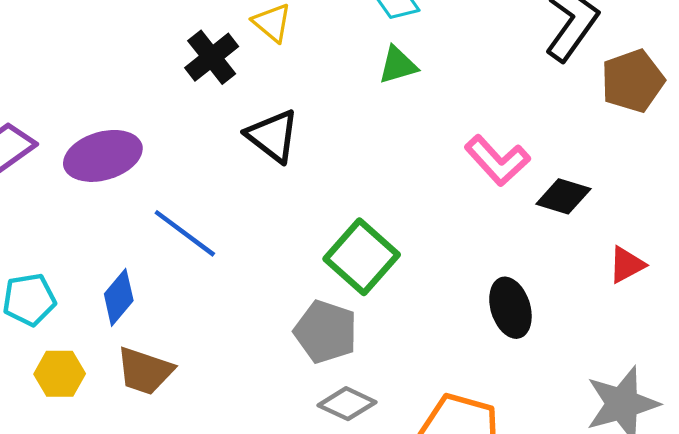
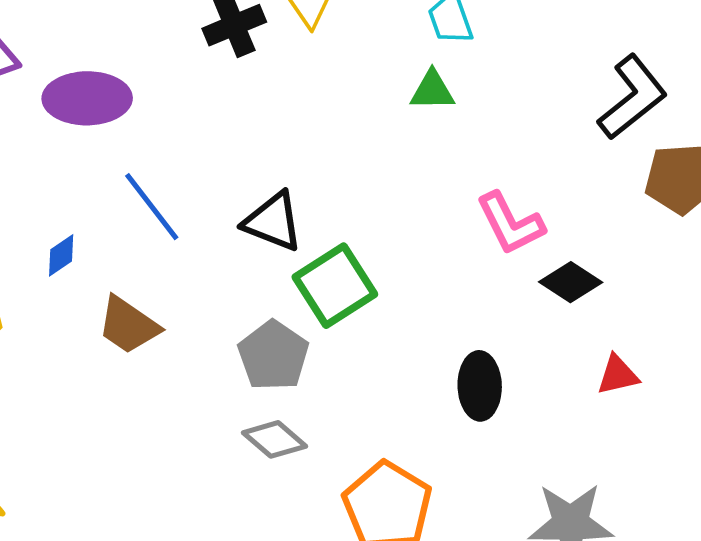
black triangle: (273, 136) -> (273, 222), moved, turned -32
blue diamond: (119, 297) -> (61, 255), size x0.7
brown trapezoid: (145, 371) -> (128, 325), moved

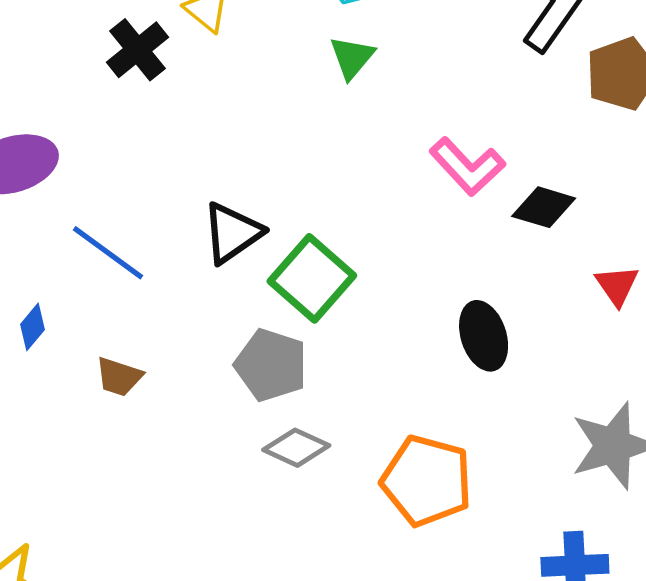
green triangle: (432, 90) -> (352, 57), turned -33
black triangle: (273, 222) -> (232, 233), turned -40
brown trapezoid: (128, 325) -> (119, 377), size x0.7
red triangle: (618, 375) -> (617, 285), turned -36

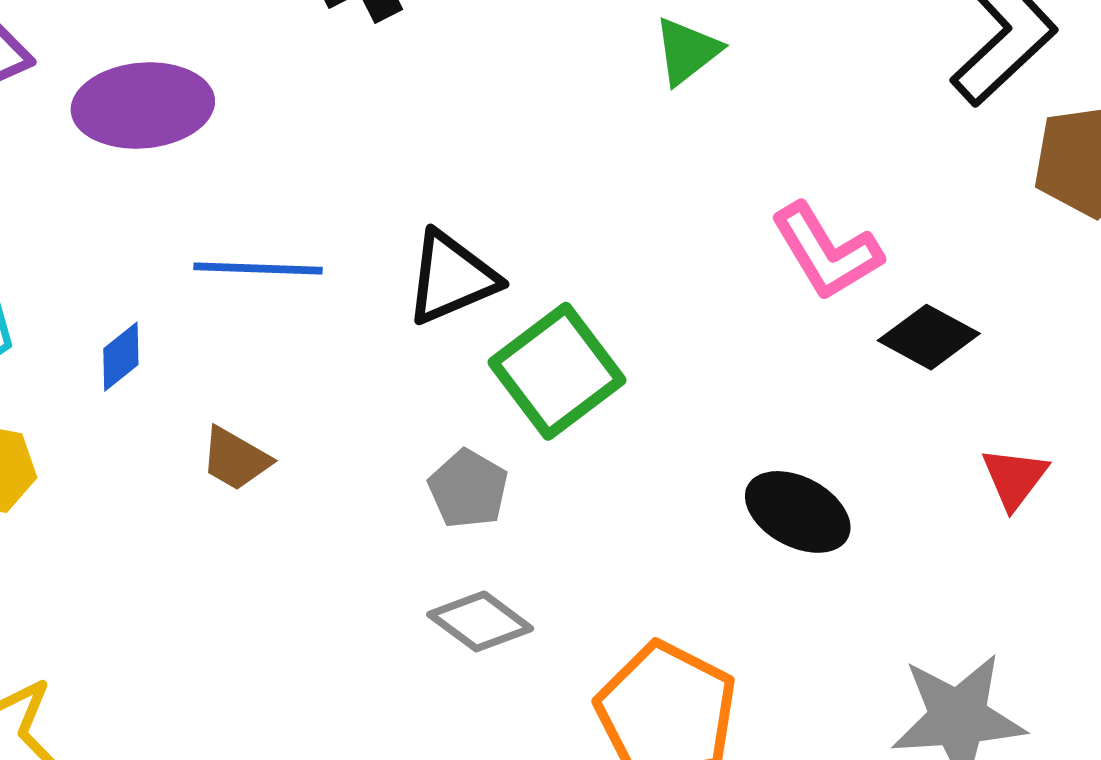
blue line: (108, 253) -> (258, 269), turned -46
black ellipse: (484, 336) -> (798, 512), turned -56
gray pentagon: (271, 365) -> (468, 489), size x0.7

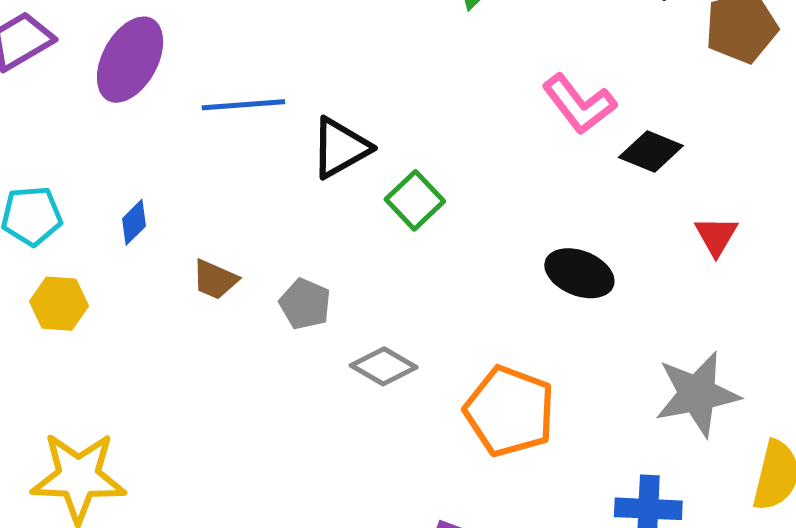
purple ellipse: (143, 106) -> (130, 60), turned -50
blue line: (258, 269) -> (243, 105), moved
green square: (557, 371) -> (415, 200), size x0.7
gray pentagon: (468, 489) -> (305, 304), moved

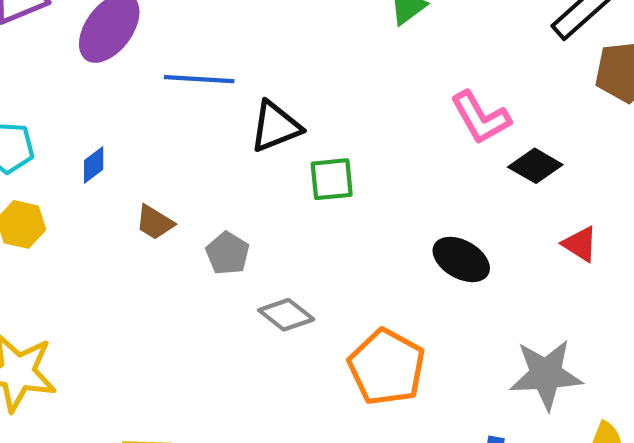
green square: (415, 200) -> (332, 179), turned 30
red triangle: (716, 236) -> (580, 244), turned -36

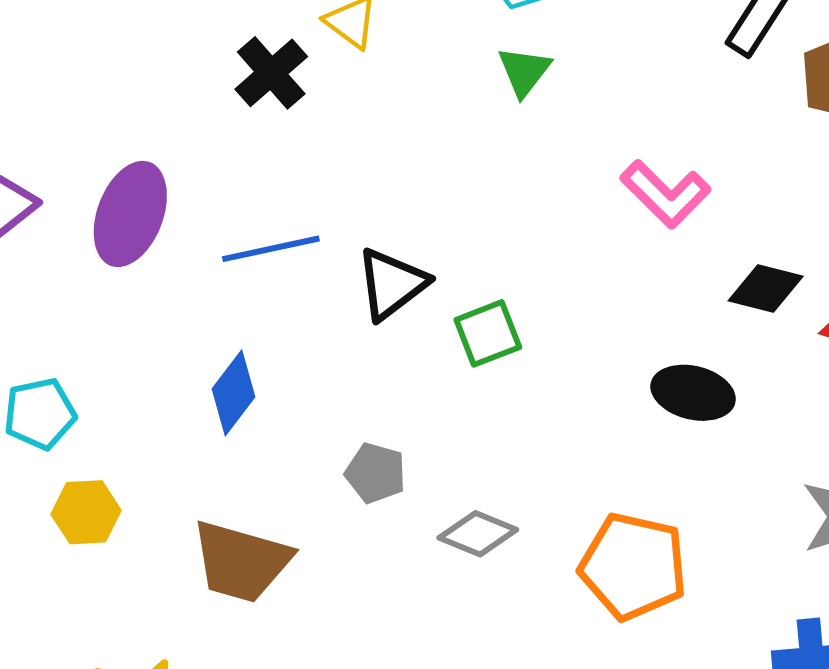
blue diamond: (94, 165) -> (234, 393), moved, size x1.5
black diamond: (535, 166) -> (766, 289), moved
brown trapezoid: (155, 222) -> (241, 561), moved, size x1.8

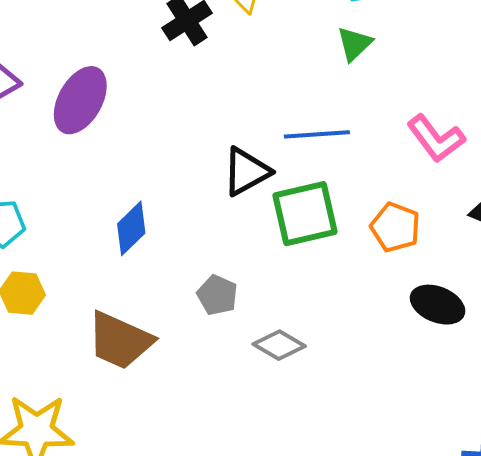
blue line: (271, 249) -> (317, 134), moved
green square: (488, 333) -> (305, 214), size x1.5
black ellipse: (693, 393) -> (438, 305), moved
orange pentagon: (633, 566) -> (395, 227), moved, size x0.7

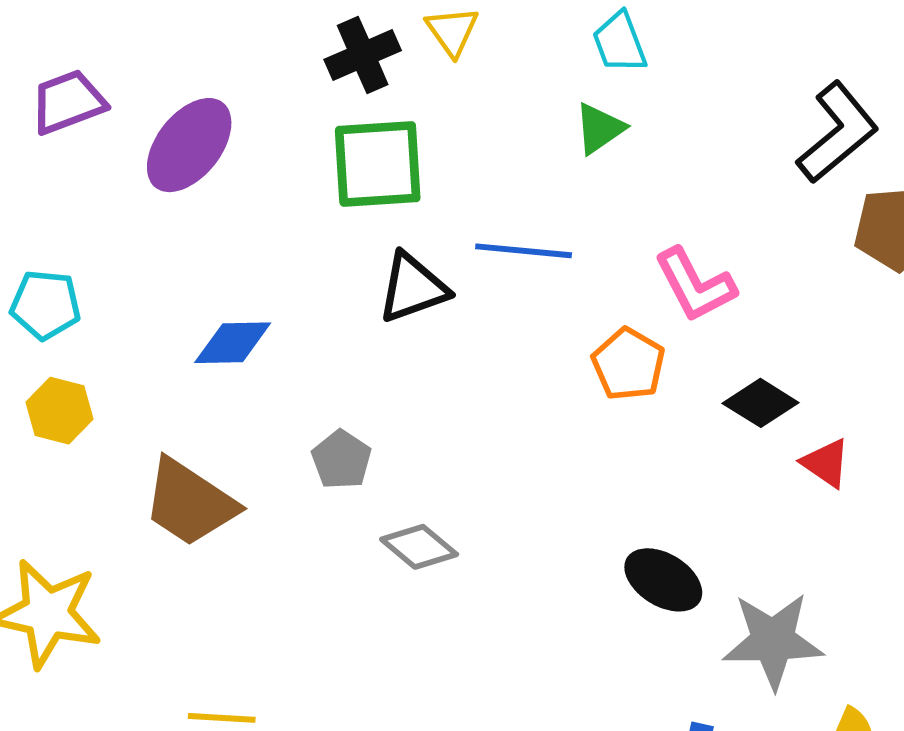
green square: (305, 214) -> (378, 164), moved
orange pentagon: (395, 227) -> (628, 364), moved
blue diamond: (131, 228) -> (233, 343), turned 34
black ellipse: (438, 305) -> (663, 580), moved

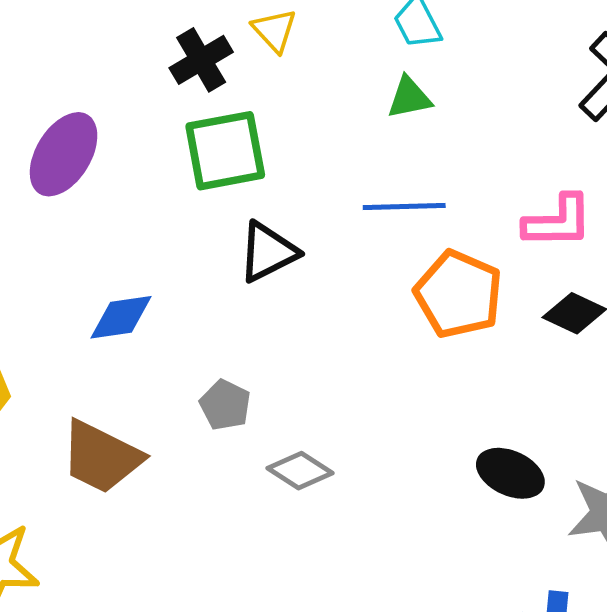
green triangle: (599, 129) -> (409, 98), turned 30
blue line: (524, 251) -> (404, 206), moved
pink L-shape: (695, 285) -> (558, 221), moved, turned -56
orange pentagon: (628, 364) -> (458, 294), size x1.4

